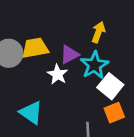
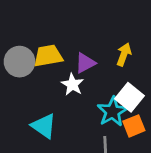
yellow arrow: (98, 32) -> (124, 54), moved
cyan star: (94, 65) -> (112, 112), moved

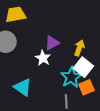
yellow arrow: (124, 54) -> (79, 48), moved
yellow trapezoid: (48, 56) -> (16, 14), moved

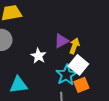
purple triangle: (52, 43) -> (61, 41), moved
cyan triangle: (23, 87) -> (18, 85), turned -42

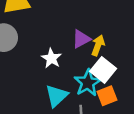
cyan triangle: (18, 85) -> (57, 96), moved, turned -36

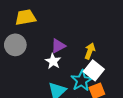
purple triangle: (81, 39) -> (58, 46), moved

